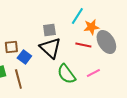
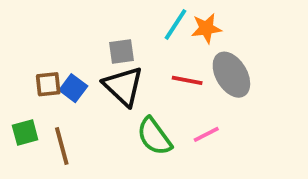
orange star: (91, 27) -> (206, 28), moved
blue square: (24, 57) -> (73, 88), moved

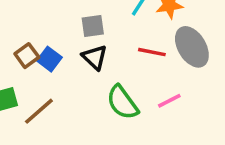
brown square: (48, 84) -> (27, 56), turned -30
black triangle: (123, 86) -> (95, 57), size x0.7
brown line: (62, 146) -> (39, 111), turned 64

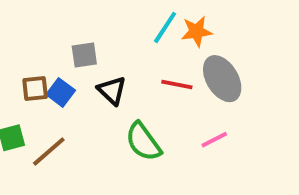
gray square: (93, 26) -> (84, 55), moved
brown square: (27, 56) -> (35, 88), turned 30
pink line: (169, 101) -> (214, 140), moved

